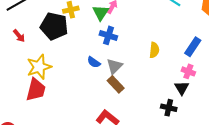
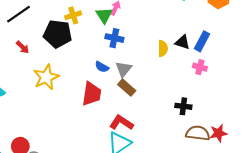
black triangle: (182, 88) -> (182, 42), moved, turned -35
red trapezoid: (36, 90) -> (92, 94), moved

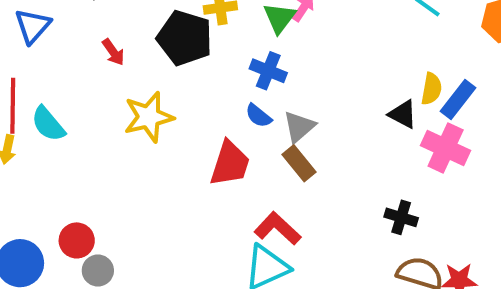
blue cross: (114, 38) -> (268, 71), moved
black triangle: (182, 42) -> (403, 114), moved
yellow semicircle: (163, 48) -> (431, 89), moved
pink cross: (200, 67) -> (446, 148), size x1.6

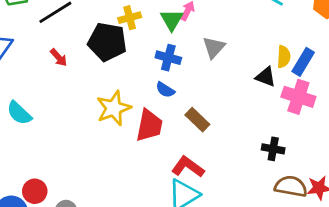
yellow star: (149, 117) -> (114, 108), moved
gray triangle: (299, 127) -> (214, 47), moved
red circle: (77, 240) -> (35, 191), moved

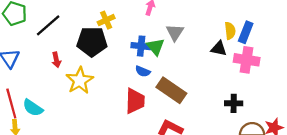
green triangle: (172, 20) -> (156, 47), moved
red arrow: (59, 58) -> (56, 60), turned 40
yellow star: (114, 108) -> (80, 81), moved
brown rectangle: (197, 120) -> (171, 90), size x1.5

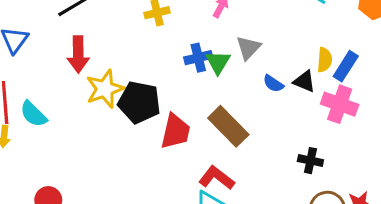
black pentagon: (92, 42) -> (139, 102), moved
blue cross: (141, 46) -> (198, 58), turned -30
red arrow: (56, 60) -> (78, 54), size x1.6
blue semicircle: (143, 71) -> (273, 84), moved

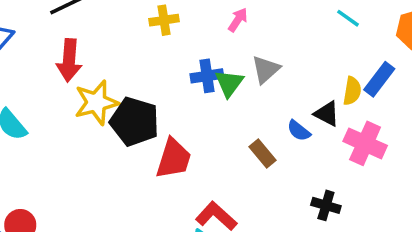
blue rectangle: (346, 66) -> (379, 79), moved
blue semicircle: (273, 84) -> (299, 131), moved
brown rectangle: (228, 126) -> (263, 154), moved, size x0.6

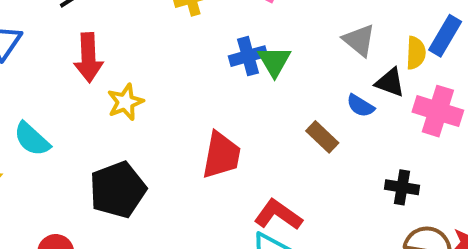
gray triangle: (266, 69) -> (359, 40), moved, turned -32
yellow star: (96, 103) -> (125, 102), size x0.7
black pentagon: (135, 122) -> (118, 190), moved, turned -30

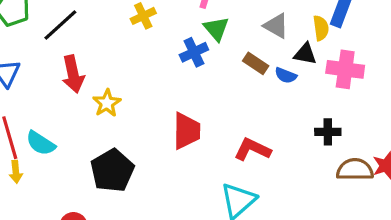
green triangle: (274, 61) -> (216, 29), moved
brown rectangle: (322, 137) -> (256, 63), moved
red L-shape: (278, 215) -> (252, 149), moved

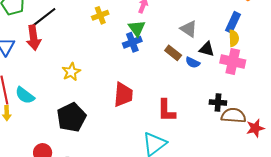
yellow semicircle: (321, 28) -> (234, 38), moved
green triangle: (216, 29) -> (137, 28), moved
red arrow: (73, 74) -> (34, 38), moved
red L-shape: (252, 149) -> (166, 110), turned -120
brown semicircle: (355, 170) -> (233, 116), moved

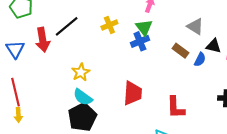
yellow cross: (100, 15) -> (109, 25), moved
black line: (44, 17) -> (67, 26), moved
blue semicircle: (193, 62) -> (200, 60), turned -88
cyan semicircle: (25, 95) -> (83, 97), moved

